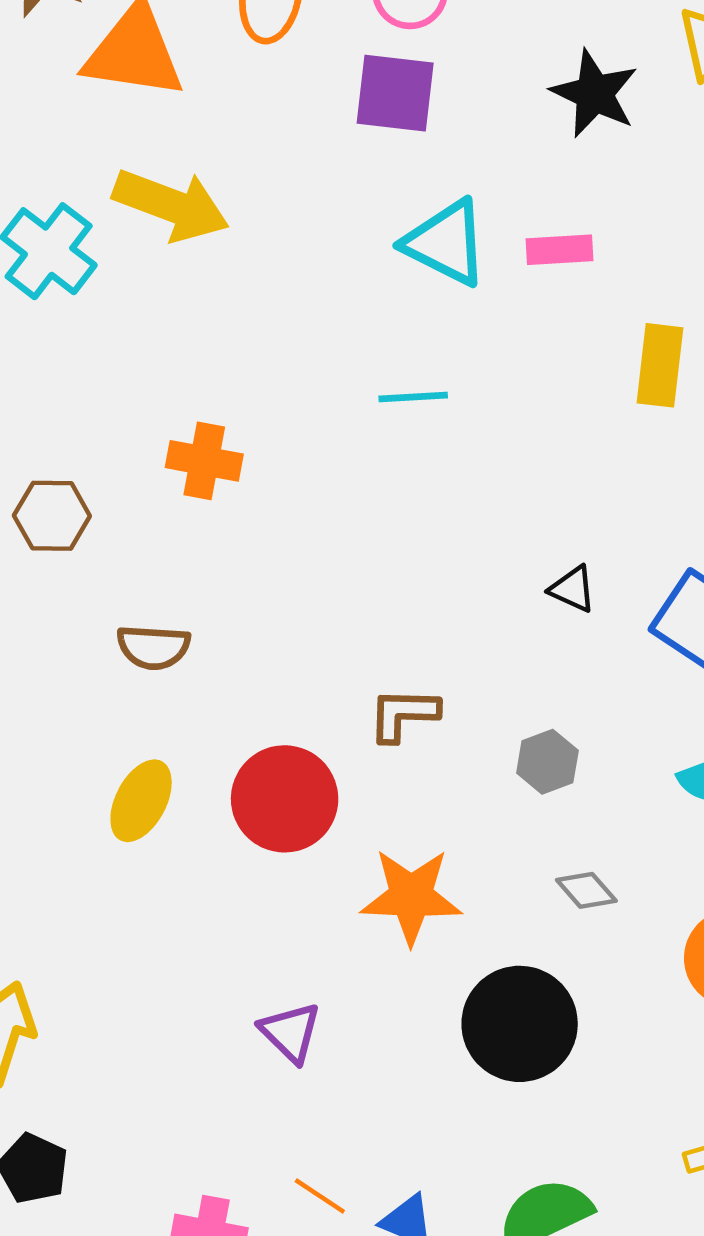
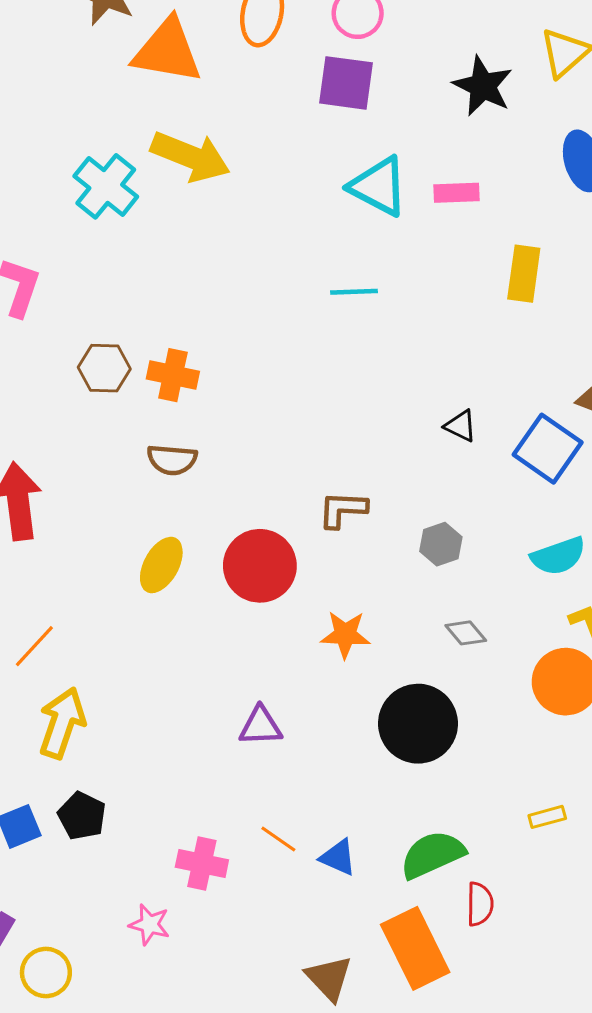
orange cross: (204, 461) -> (173, 375), moved
orange star: (411, 896) -> (345, 635), size x0.7
purple triangle: (290, 1032) -> (261, 726), turned -48

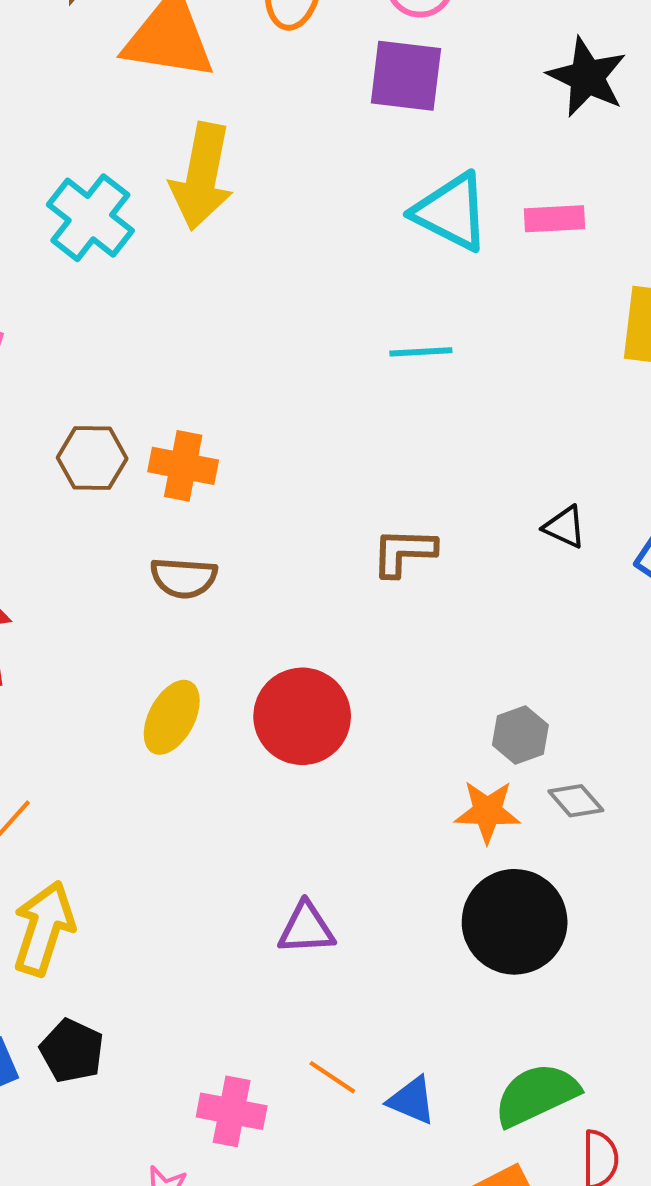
yellow arrow: (190, 156) -> (202, 176), turned 80
brown L-shape: (343, 509) -> (404, 552), moved
gray hexagon: (441, 544) -> (520, 735), moved
orange star: (345, 635) -> (487, 812), moved

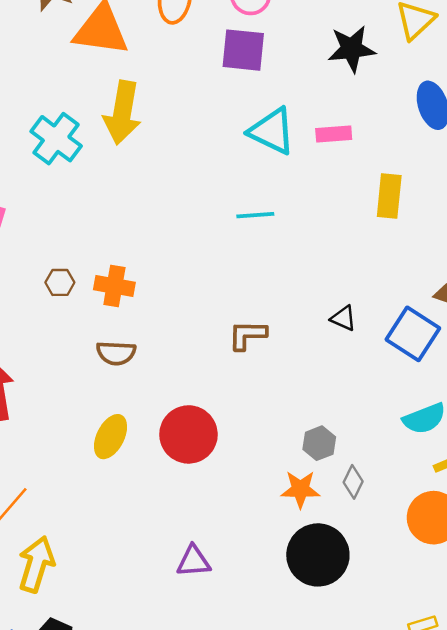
black star: (587, 77) -> (352, 49), turned -30
brown hexagon: (92, 458) -> (60, 282), size x0.7
gray diamond: (576, 801) -> (353, 482), turned 68

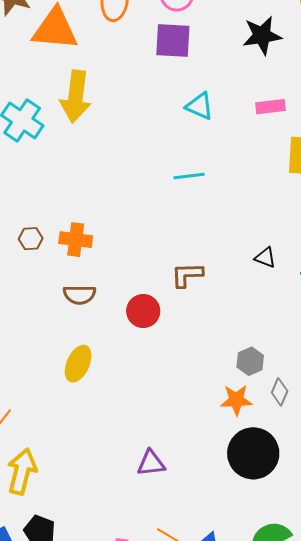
cyan triangle: (272, 131) -> (200, 106), size x0.7
pink rectangle: (334, 134) -> (271, 107), moved
red circle: (188, 434) -> (143, 311), moved, size x0.7

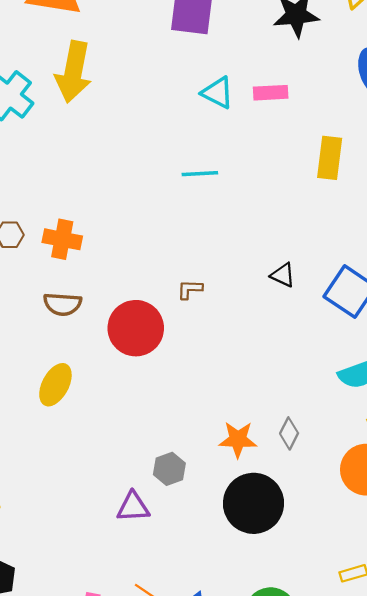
pink rectangle: (271, 107) -> (271, 93), moved
brown L-shape: (187, 275) -> (190, 289), size x0.7
red circle: (143, 311) -> (136, 328), size x1.4
gray hexagon: (250, 361) -> (169, 469), moved

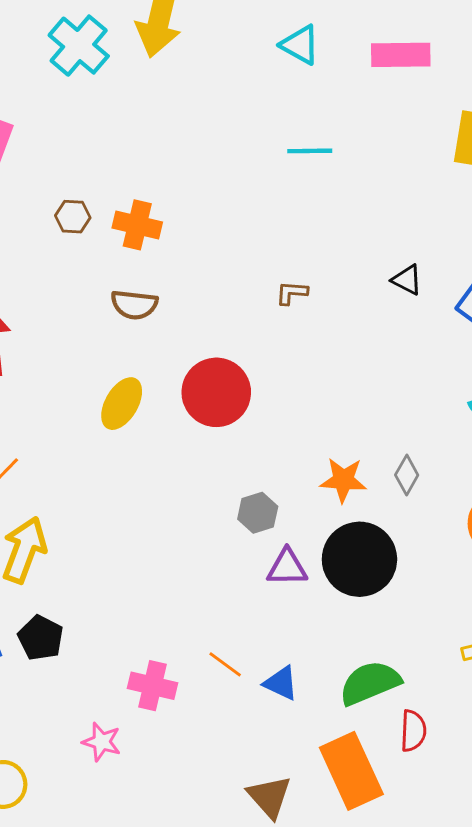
cyan triangle: (218, 93) -> (300, 45), moved
pink rectangle: (271, 93) -> (401, 55), size x1.4
red circle: (136, 328) -> (216, 392), moved
purple triangle: (133, 507) -> (287, 567), moved

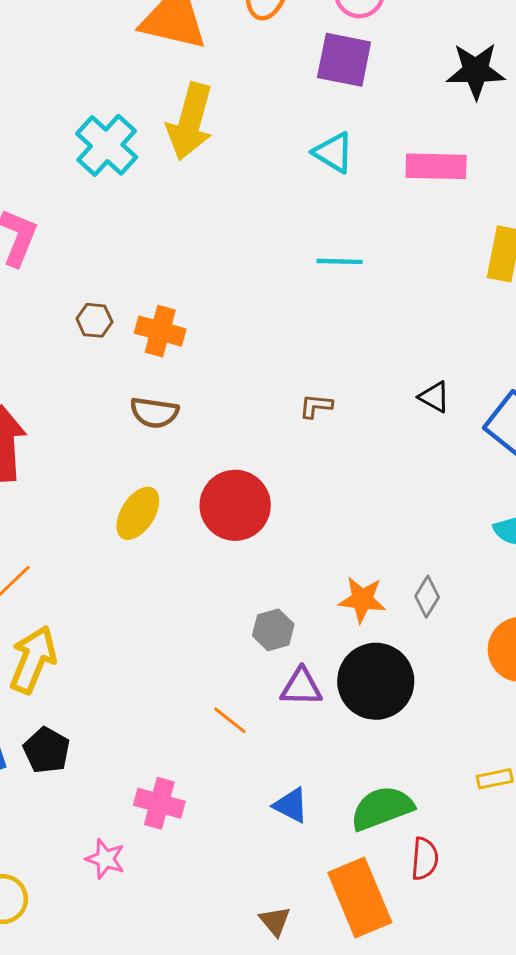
orange line: (225, 664) -> (230, 720), moved
brown triangle: (269, 797) -> (275, 921), size x0.7

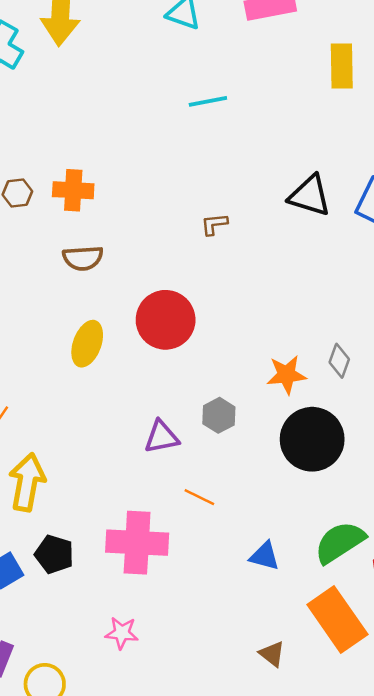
black triangle: (434, 397) -> (310, 196), size x1.6
purple triangle: (301, 687) -> (162, 437), moved
pink cross: (159, 803) -> (137, 543), moved, size x1.5

